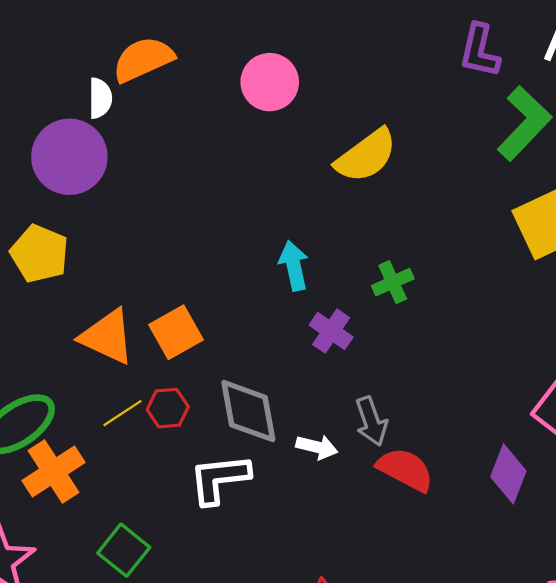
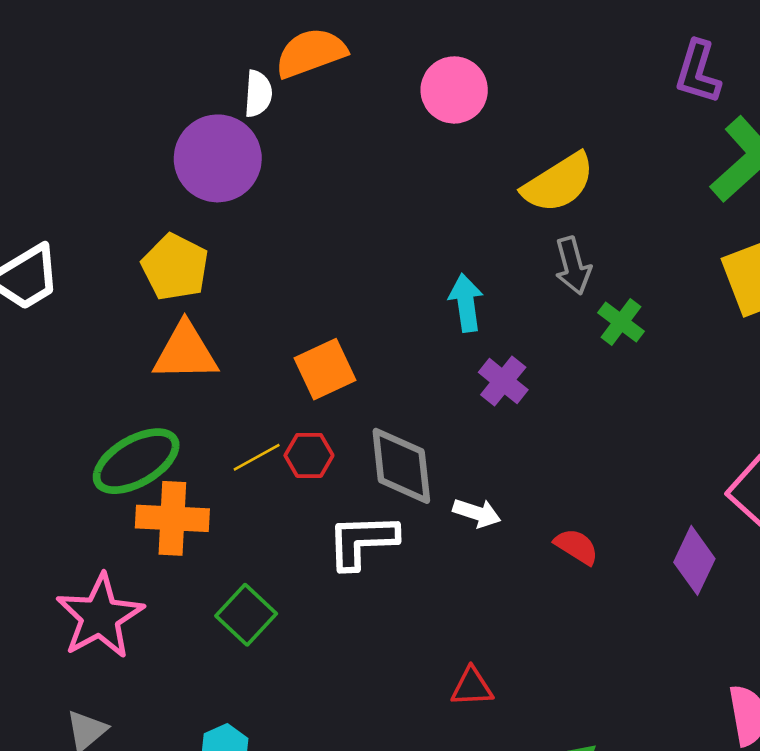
green cross: (393, 282) -> (621, 322), moved, turned -33
orange triangle: (107, 337) -> (185, 352), moved, turned -30
gray arrow: (371, 421) -> (573, 266), moved
red semicircle: (405, 470) -> (576, 546), size x0.7
orange cross: (54, 471) -> (172, 518), turned 32

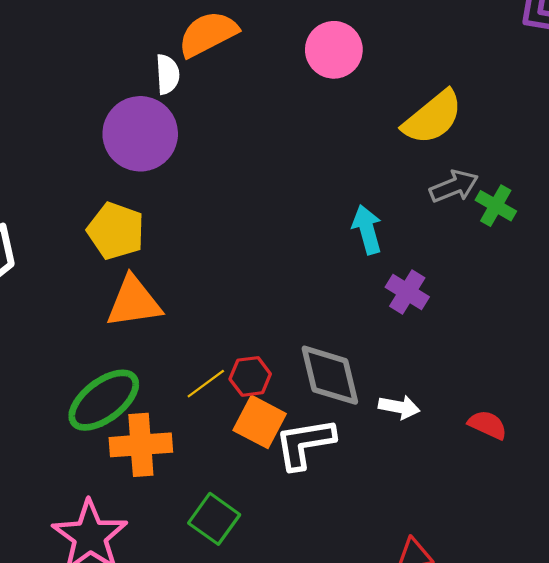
gray arrow: (573, 266) -> (454, 186), turned -90
green cross: (621, 322) -> (496, 206), moved
orange square: (325, 369) -> (260, 422), moved, turned -30

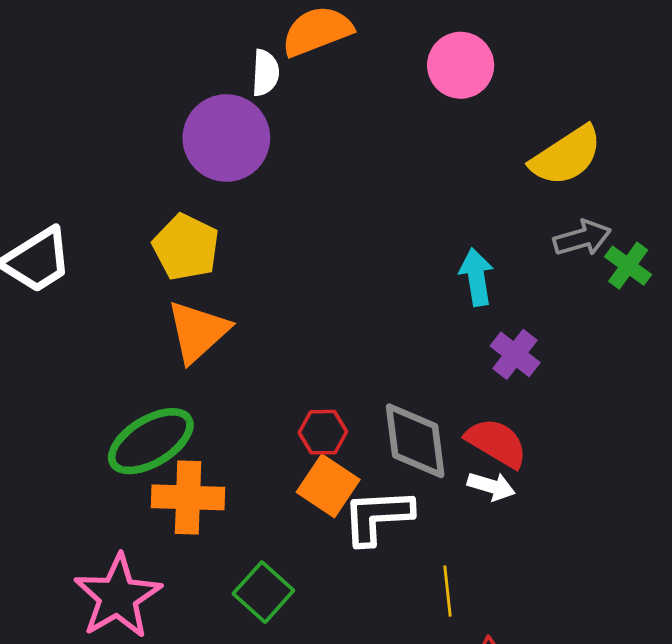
orange triangle: (134, 302) -> (198, 331), turned -40
yellow line: (206, 384) -> (448, 591), moved, turned -66
red semicircle: (488, 425) -> (497, 443), moved, size x1.4

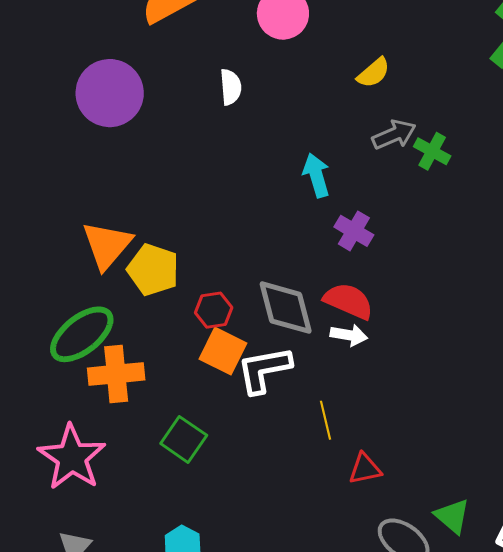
white semicircle: (265, 73) -> (231, 87), moved
yellow semicircle: (566, 156) -> (373, 73), size x0.6
yellow pentagon: (186, 247) -> (153, 270), moved

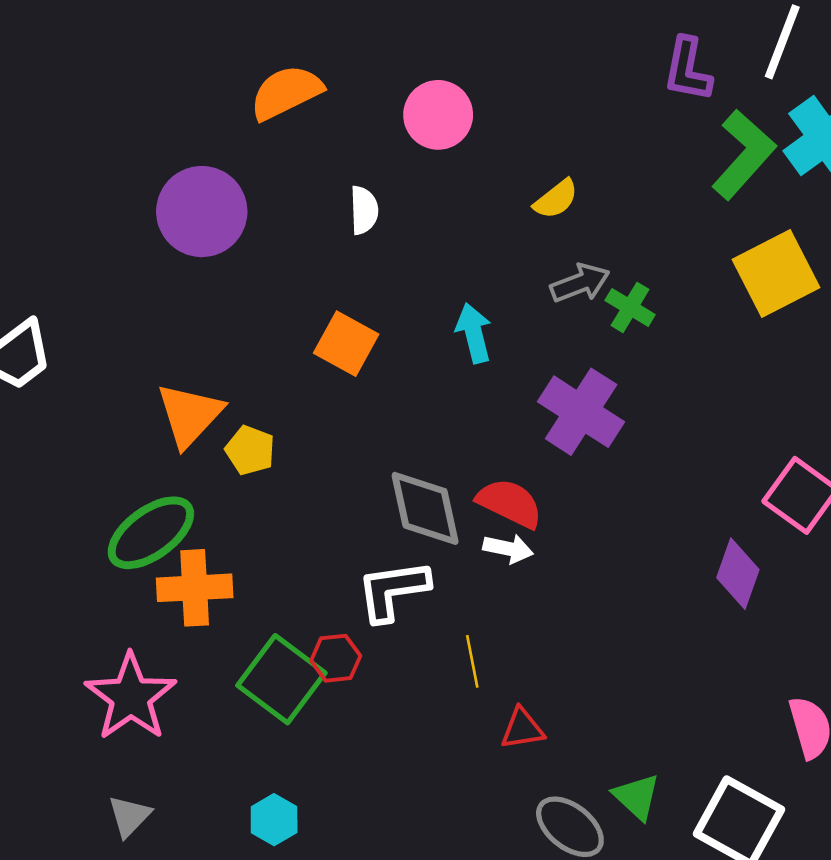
purple cross: (354, 231) -> (581, 412), moved, size x1.6
yellow pentagon: (153, 270) -> (250, 450), size x0.7
red hexagon: (214, 310) -> (336, 658), moved
orange square: (223, 351) -> (346, 344), moved
green square: (184, 439) -> (281, 679), size x1.4

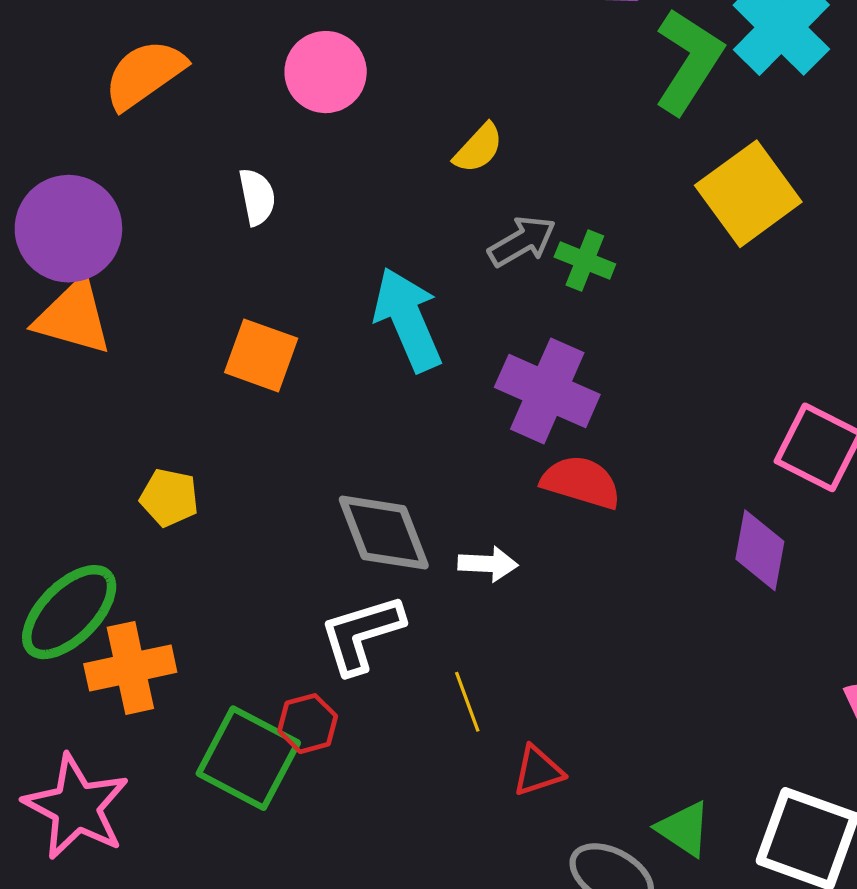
cyan arrow: (474, 333) -> (408, 319), size x1.5
orange triangle: (190, 415) -> (73, 317), moved, turned -48
red semicircle: (510, 503) -> (581, 482), moved

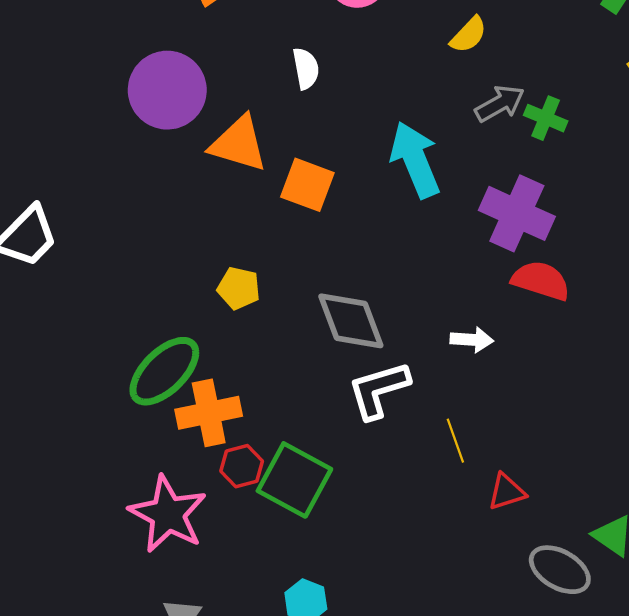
orange triangle: (73, 317) -> (239, 144), moved
gray diamond: (384, 533) -> (351, 321), moved
red hexagon: (308, 724) -> (242, 466), moved

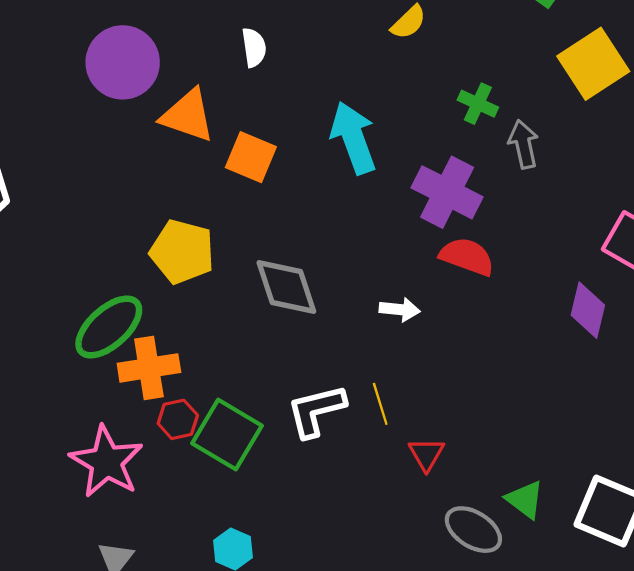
gray arrow: (500, 103) -> (523, 144), moved, turned -75
yellow pentagon: (239, 288) -> (182, 252), size x1.6
white L-shape: (379, 390) -> (316, 411), moved
red triangle: (507, 492) -> (426, 454), turned -45

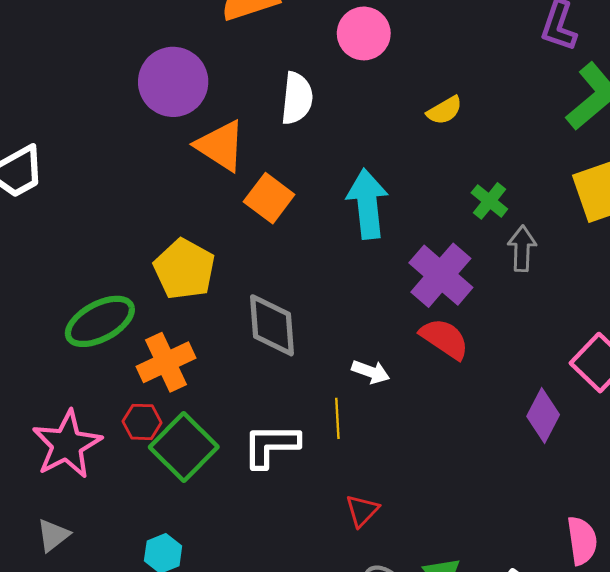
white semicircle: (254, 48) -> (297, 98), size x1.4
orange cross: (149, 368) -> (166, 362), moved, turned -30
yellow line: (380, 404) -> (337, 418), moved

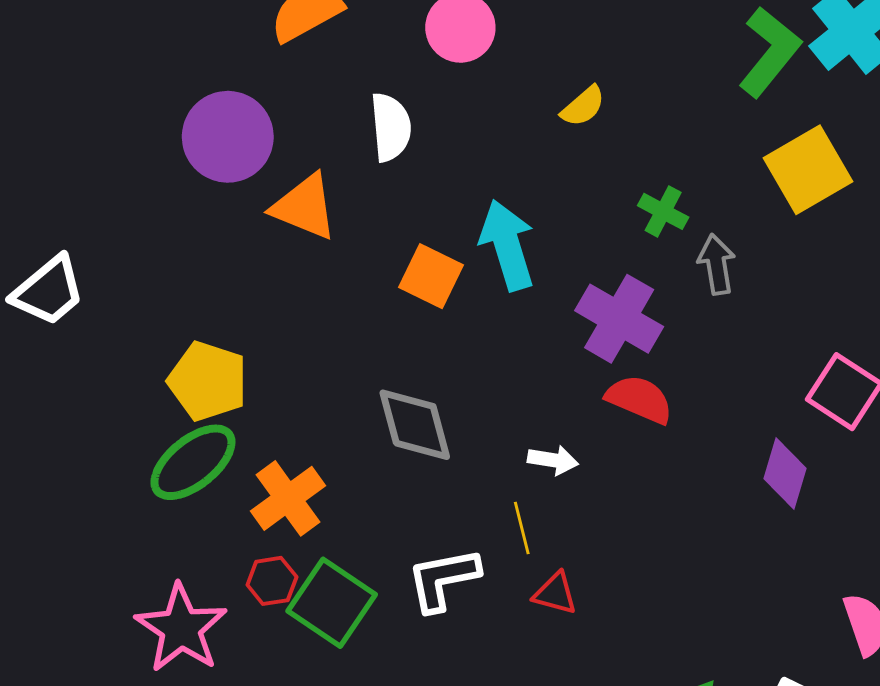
orange square: (269, 198) -> (431, 276), moved
yellow pentagon: (184, 269) -> (208, 381), moved
red triangle: (362, 511) -> (555, 593), moved, turned -48

